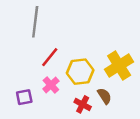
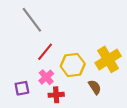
gray line: (35, 22) -> (32, 20), turned -44
red cross: (83, 104) -> (56, 95), moved, turned -32

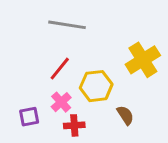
gray line: (32, 20) -> (67, 25), moved, turned -44
yellow cross: (108, 59) -> (143, 60), moved

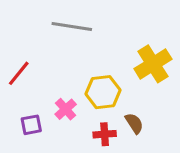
red line: (60, 69) -> (19, 73), moved
red cross: (74, 125) -> (105, 134), moved

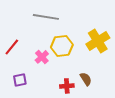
yellow hexagon: (103, 92) -> (62, 46), moved
pink cross: (66, 109) -> (42, 57), moved

